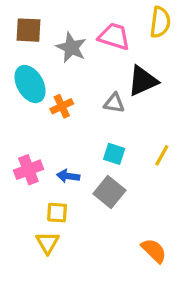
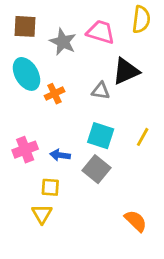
cyan square: (114, 154) -> (101, 136), size x1.4

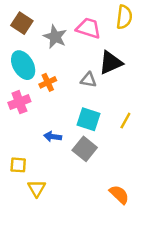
brown square: (25, 26) -> (22, 23), turned 30
pink cross: (25, 150) -> (19, 102), moved
yellow square: (50, 187) -> (18, 165), moved

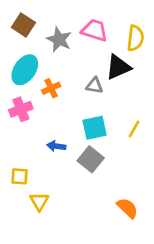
yellow semicircle: (124, 17) -> (135, 38), moved
cyan ellipse: (23, 65) -> (25, 70), turned 64
cyan square: (88, 119) -> (95, 128), turned -30

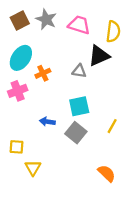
brown square: (23, 25) -> (20, 21), turned 30
gray star: (59, 39) -> (46, 19), moved
yellow line: (134, 129) -> (112, 126), moved

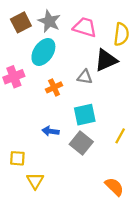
cyan ellipse: (21, 58) -> (43, 52), moved
orange cross: (43, 73) -> (54, 87), moved
pink cross: (18, 91) -> (14, 77), moved

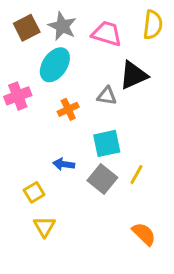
yellow semicircle: (121, 34) -> (153, 25), moved
yellow line: (120, 136) -> (136, 175), moved
yellow square: (17, 158) -> (34, 192), moved, turned -35

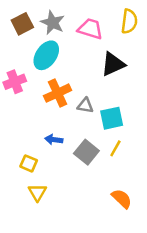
gray triangle: (107, 96) -> (85, 106), moved
orange cross: (68, 109) -> (58, 93), size x1.5
cyan square: (107, 143) -> (112, 118), moved
yellow square: (34, 192) -> (29, 163), turned -36

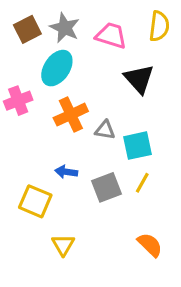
black triangle: (113, 64) -> (139, 79), turned -48
gray square: (86, 152) -> (107, 187), turned 30
yellow square: (29, 163) -> (35, 201), size x1.5
yellow triangle: (37, 192) -> (63, 245), moved

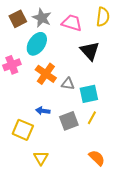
orange cross: (71, 115) -> (46, 74), turned -30

